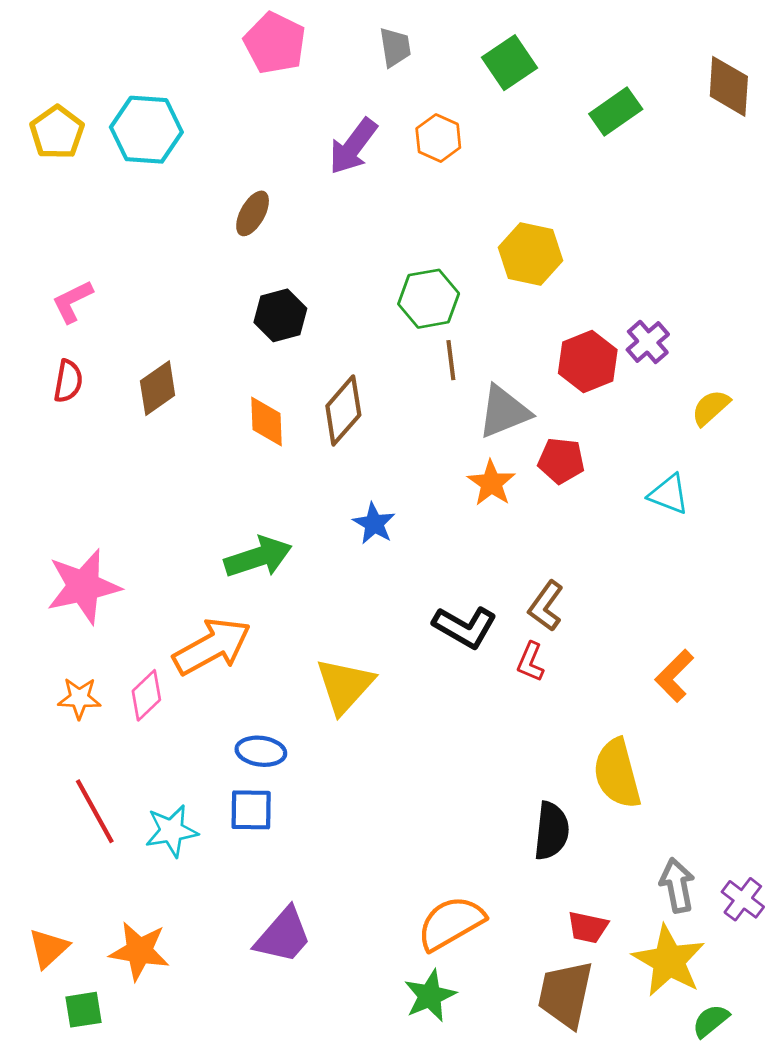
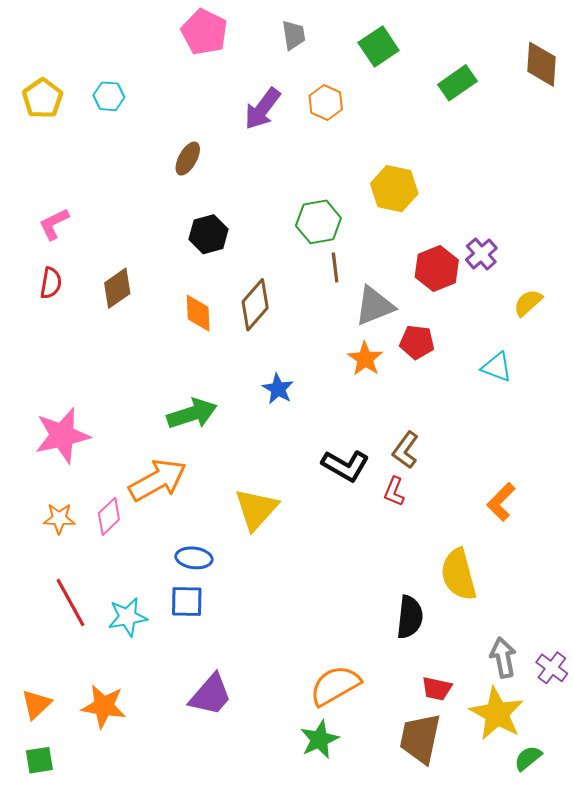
cyan hexagon: (146, 130) -> (109, 96), size x0.6
green square: (84, 1010) -> (39, 760), moved

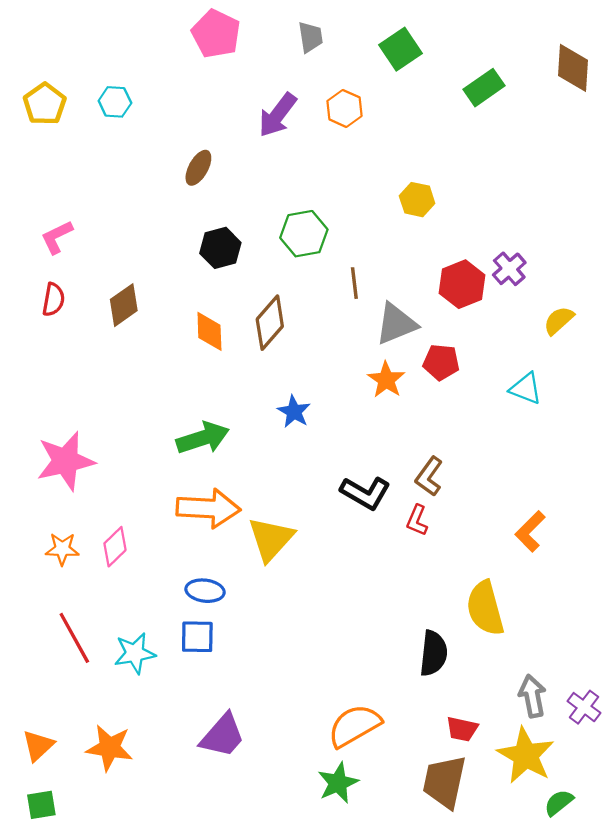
yellow hexagon: (394, 189) -> (417, 200), size x0.7
green hexagon: (318, 222) -> (304, 234), moved
orange arrow: (158, 480) -> (208, 508), moved, turned 32

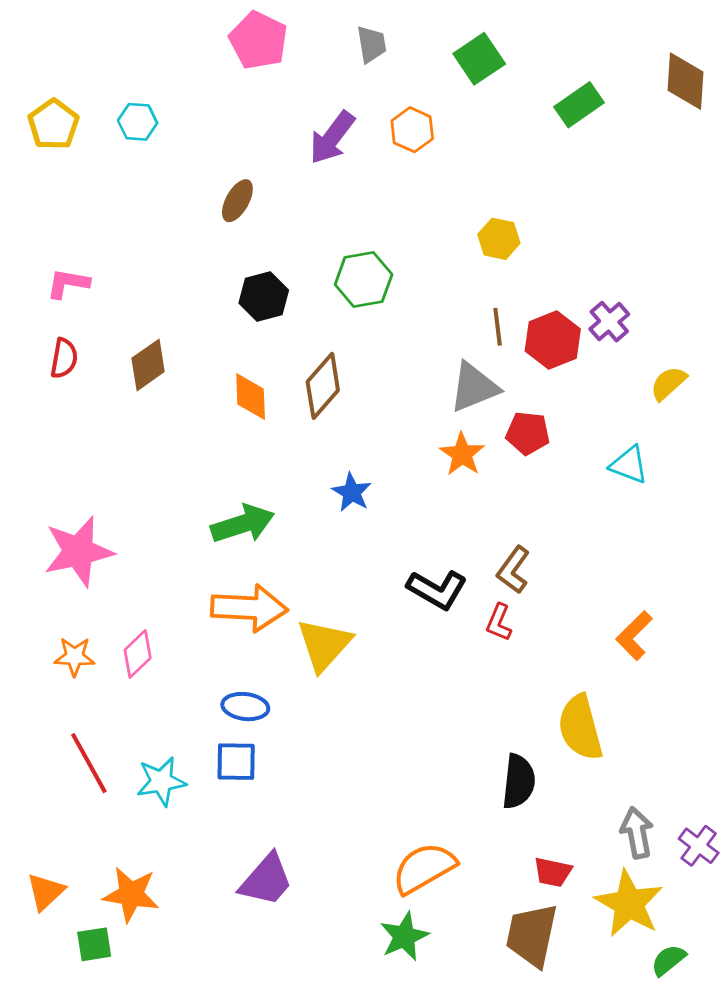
pink L-shape: (57, 237) -> (68, 283), turned 36
brown line: (354, 283) -> (498, 327), moved
green square: (41, 805) -> (94, 944), moved

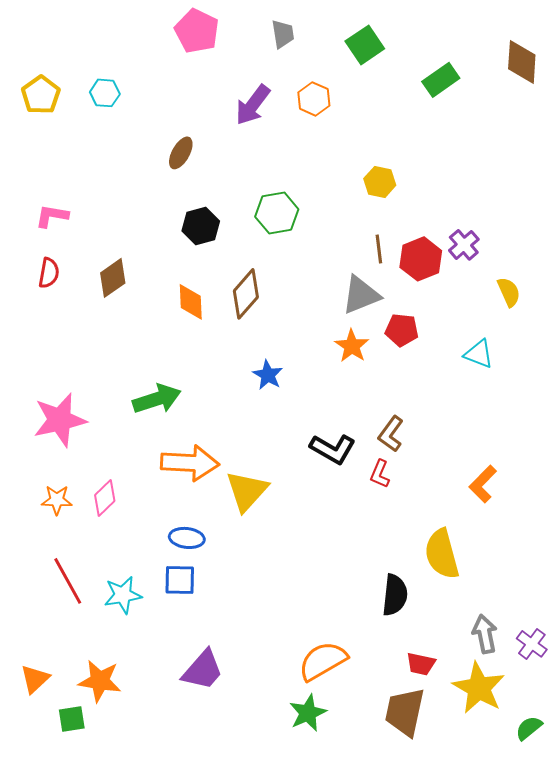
yellow semicircle: (668, 383) -> (509, 292), turned 108
green arrow: (243, 524) -> (157, 399), moved
green semicircle: (668, 960) -> (529, 728), moved

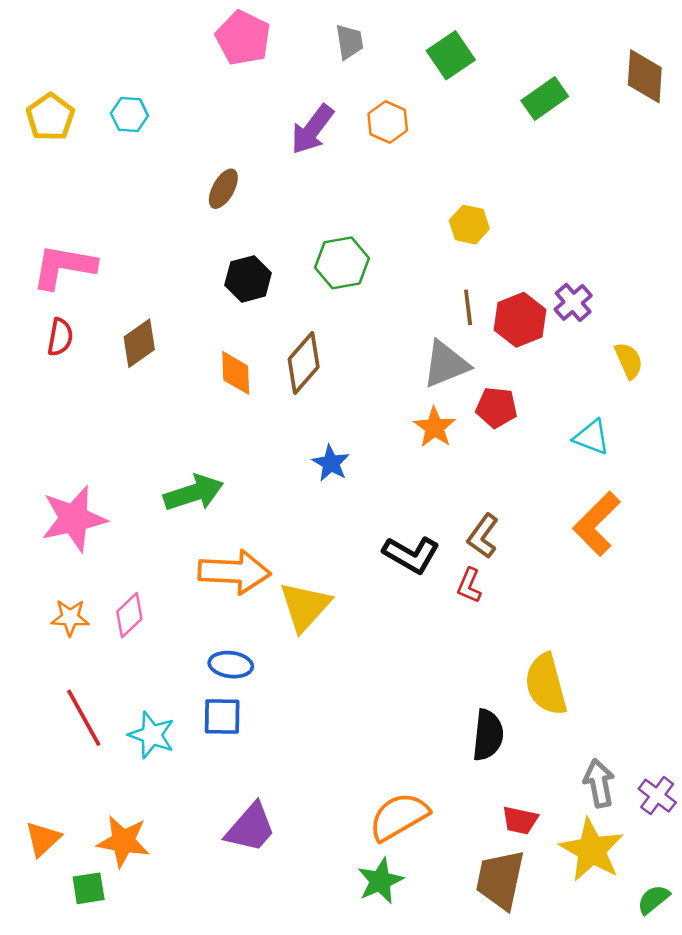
pink L-shape: (52, 216) -> (64, 267), size x1.6
orange L-shape: (483, 484) -> (597, 524), moved, size x1.4
cyan star: (123, 595) -> (152, 735), turned 30

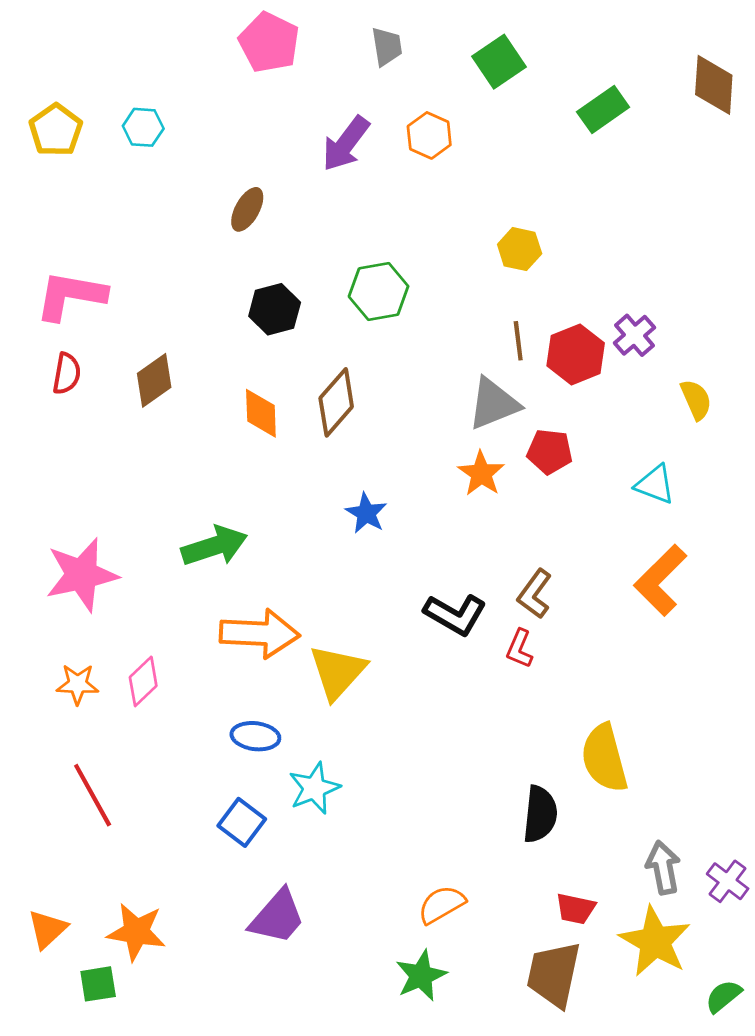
blue square: (222, 717) -> (242, 822), moved, turned 36
cyan star: (152, 735) -> (314, 788), moved, turned 30
orange semicircle: (399, 817) -> (442, 905), size x0.7

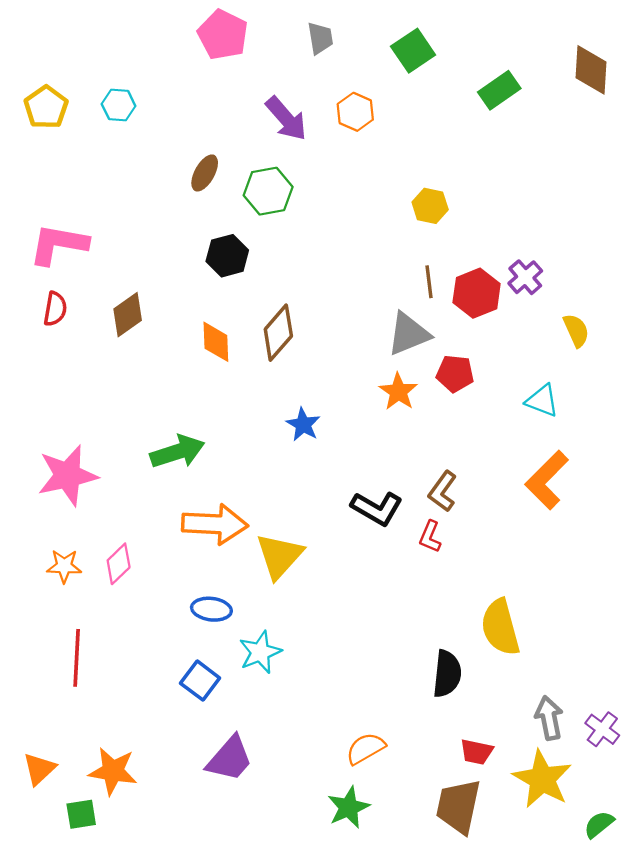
purple arrow: (346, 144) -> (286, 119), turned -78
green hexagon: (379, 291) -> (268, 191), moved
red line: (93, 795) -> (77, 658), turned 32

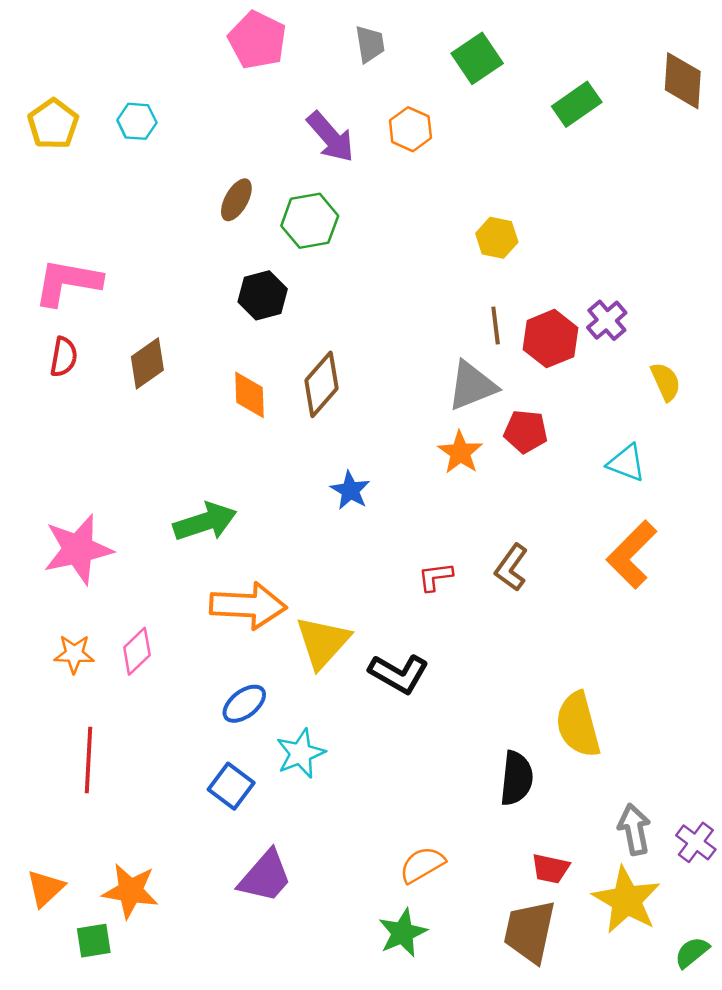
black L-shape: (377, 508) -> (399, 674), moved
red L-shape: (430, 537) -> (435, 577), moved, turned 60
blue ellipse: (211, 609) -> (244, 704), turned -45

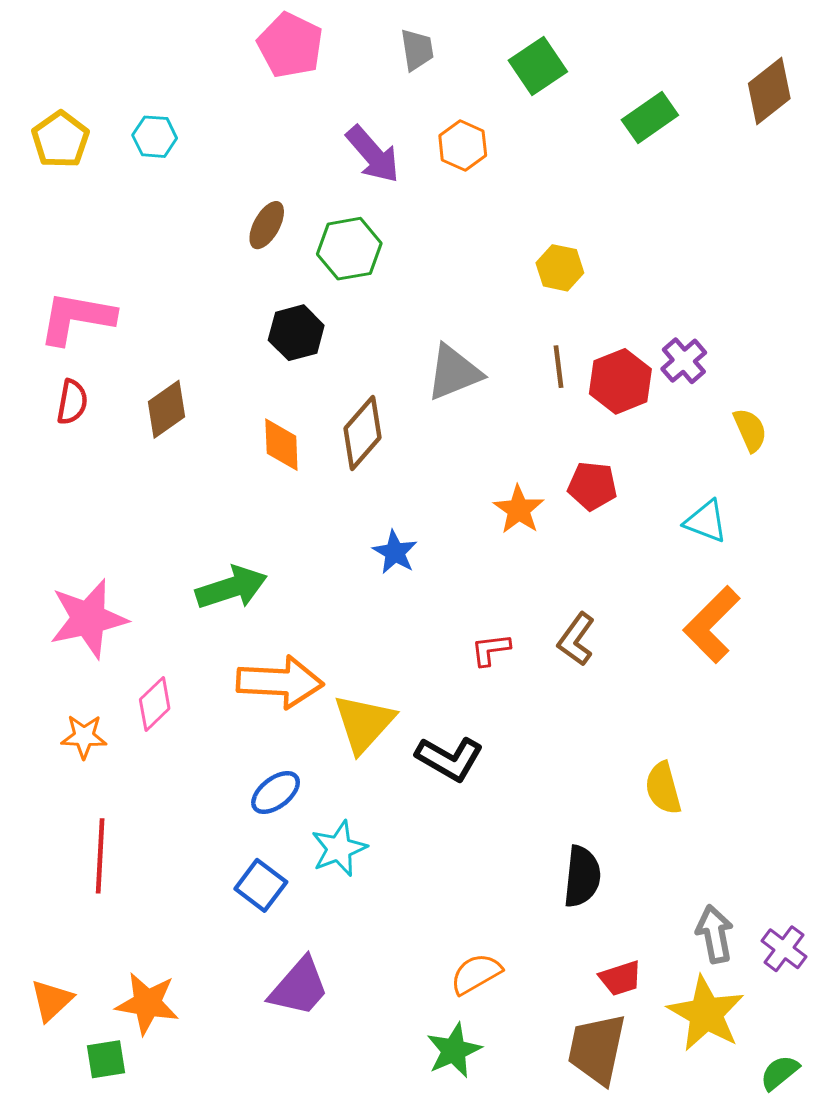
brown diamond: (683, 81) -> (769, 91), turned 48
gray triangle: (472, 386) -> (454, 372), moved
pink diamond: (137, 651) -> (155, 704), moved
yellow semicircle: (578, 725) -> (663, 788), moved, size x0.7
red trapezoid: (551, 869) -> (620, 978), turned -30

